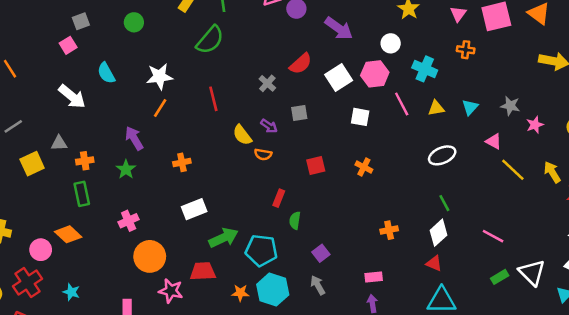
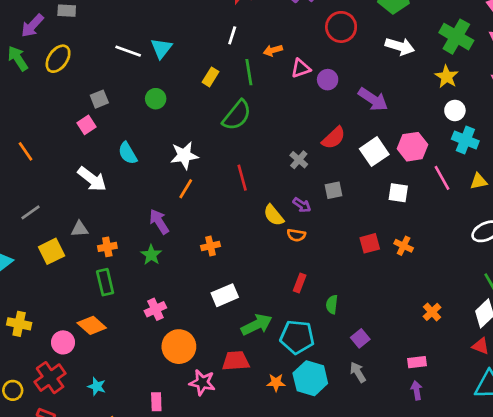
white circle: (391, 43) -> (455, 110), moved
red square: (316, 166) -> (370, 243), moved
red rectangle: (279, 198) -> (300, 283), moved
orange cross: (389, 230) -> (432, 312), turned -30

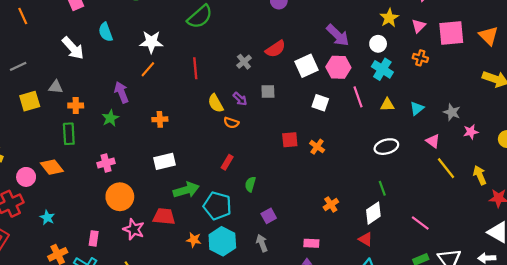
yellow star: (447, 77) -> (389, 18), moved
purple arrow: (373, 99) -> (338, 35), moved

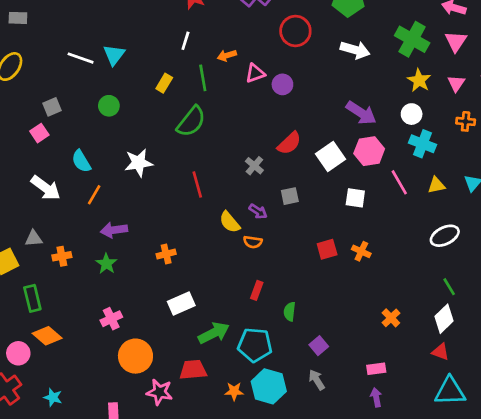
orange line: (148, 69) -> (94, 195), moved
purple arrow: (121, 92) -> (114, 230), turned -65
green rectangle: (69, 134) -> (32, 298), moved

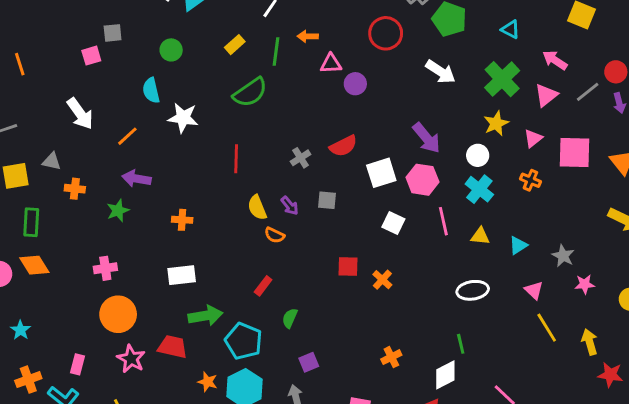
cyan semicircle: (81, 161) -> (151, 90), moved

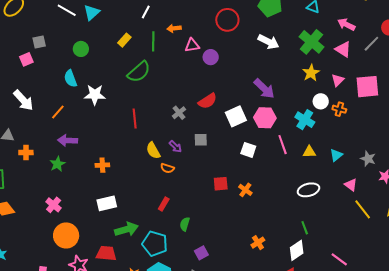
pink triangle: (546, 95) -> (343, 49), turned -42
white circle: (478, 155) -> (321, 101), moved
pink cross: (105, 268) -> (54, 205), turned -35

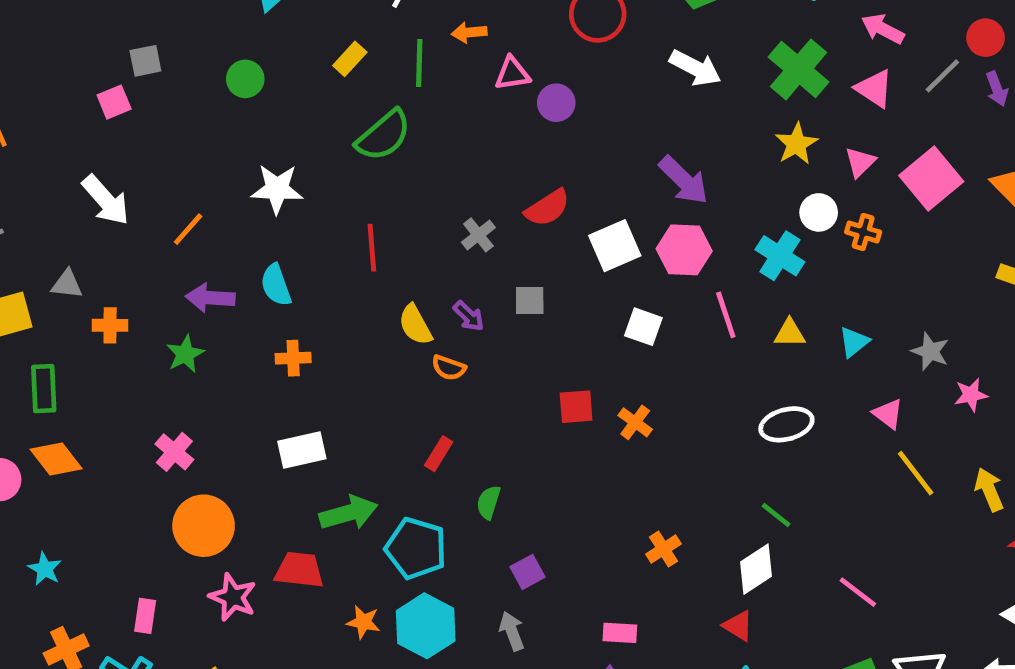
cyan semicircle: (70, 79) -> (276, 285), moved
pink square: (367, 87) -> (931, 179), turned -35
green line: (305, 228) -> (776, 515), turned -32

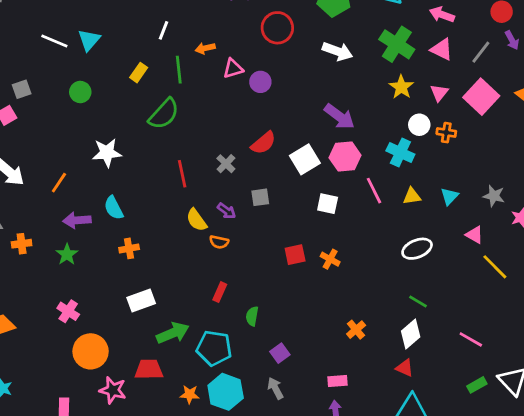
gray line: (942, 76) -> (481, 52), moved
red line: (372, 248) -> (182, 174), moved

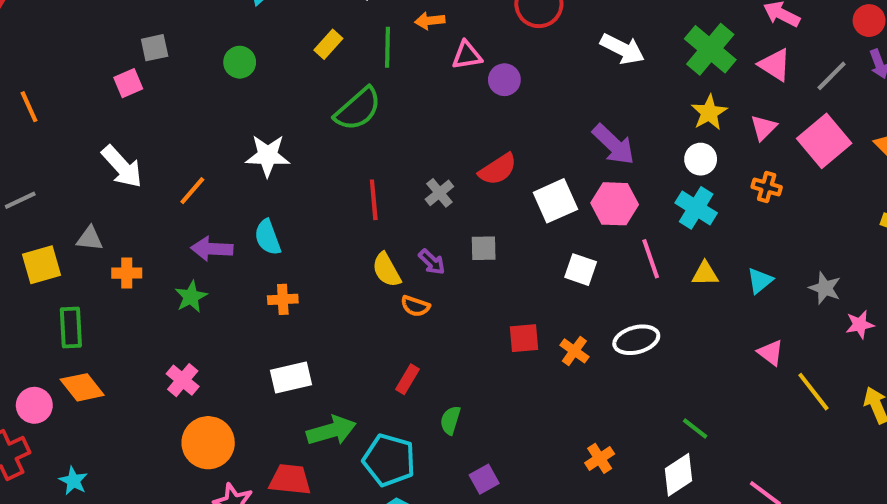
white circle: (419, 125) -> (701, 159), moved
pink triangle: (474, 235) -> (770, 353), moved
white ellipse: (417, 249) -> (636, 340), moved

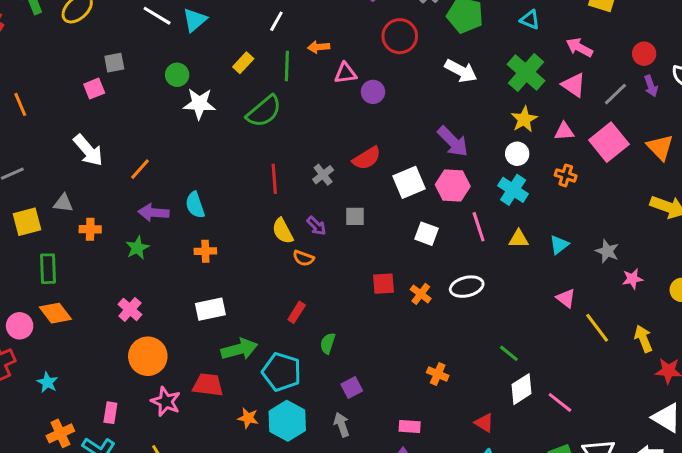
pink triangle: (764, 128) -> (564, 131), turned 40
white star: (268, 156) -> (199, 104), moved
orange cross: (600, 458) -> (438, 374), turned -35
white diamond: (678, 475) -> (522, 389), moved

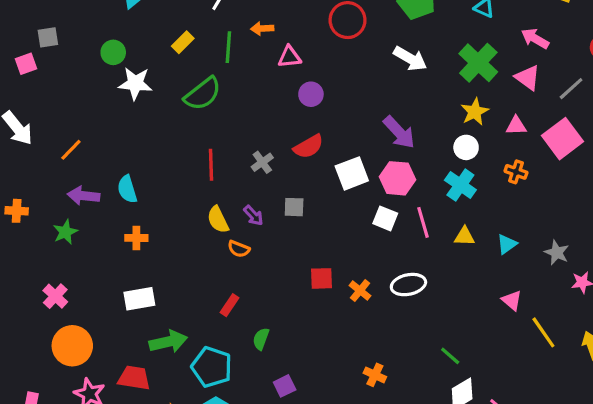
purple circle: (373, 92) -> (311, 94), moved
white square: (427, 234) -> (385, 218), moved

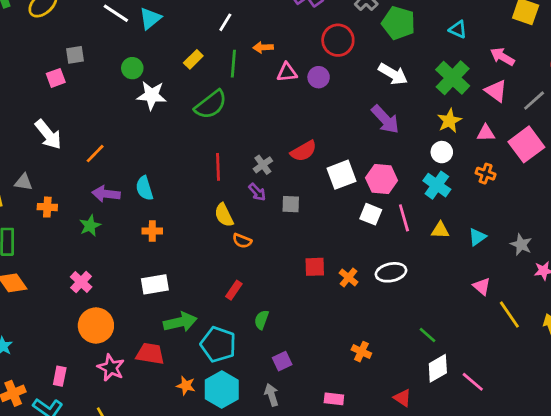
purple circle: (311, 94) -> (319, 77), moved
purple arrow: (399, 132) -> (385, 119), moved
purple arrow: (253, 215) -> (257, 192), moved

